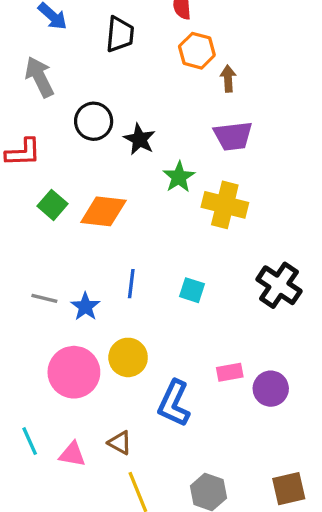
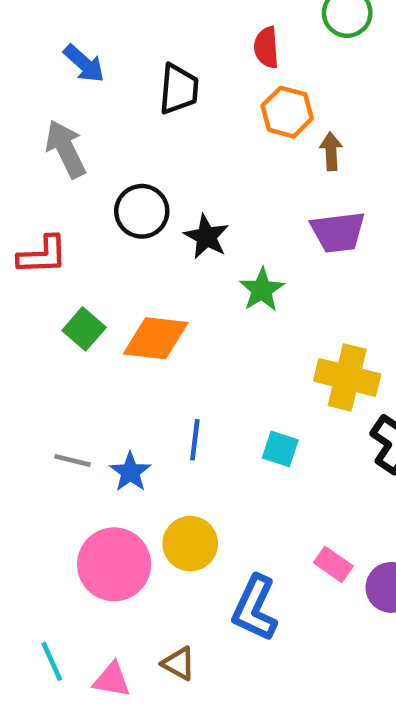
yellow cross: (225, 205) -> (347, 377), moved
pink rectangle: (230, 372) -> (333, 564), turned 45

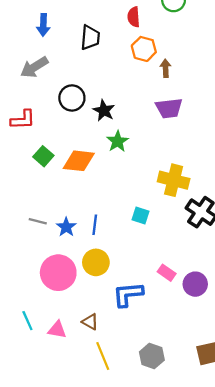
blue arrow: (84, 64) -> (43, 25), turned 50
gray arrow: (66, 149) -> (34, 67), turned -96
green star: (262, 290) -> (118, 141), moved
blue line: (195, 440) -> (95, 225), moved
blue L-shape: (255, 608) -> (128, 294), turned 60

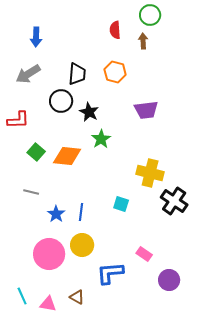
black trapezoid: (90, 37) -> (77, 74), moved
orange hexagon: (144, 49) -> (115, 72), moved
brown arrow: (166, 68) -> (143, 41), moved
gray line: (38, 221) -> (31, 192), moved
purple circle: (195, 284) -> (169, 280), moved

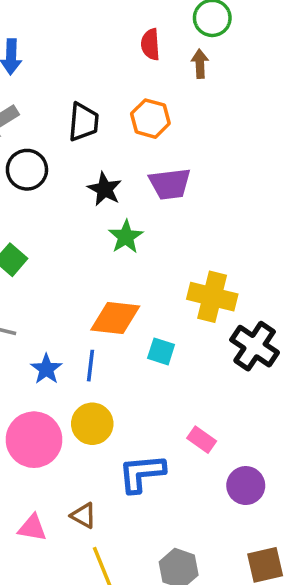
black circle: (61, 101) -> (27, 170), moved
purple trapezoid: (146, 110) -> (170, 184), moved
orange diamond: (67, 156) -> (115, 318), moved

